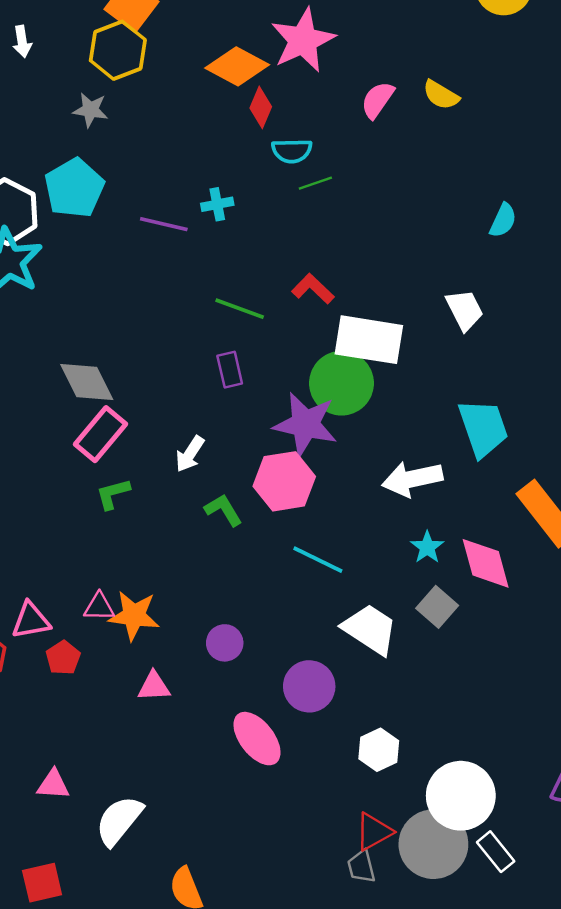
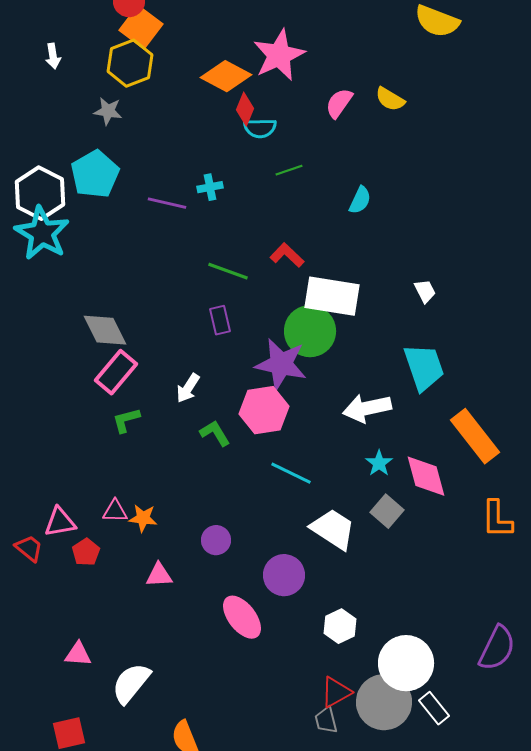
cyan semicircle: (292, 151) -> (260, 128), moved
cyan semicircle: (503, 220) -> (360, 200), moved
white trapezoid: (465, 310) -> (425, 291), moved, size x0.7
orange star: (134, 616) -> (143, 518), size x0.7

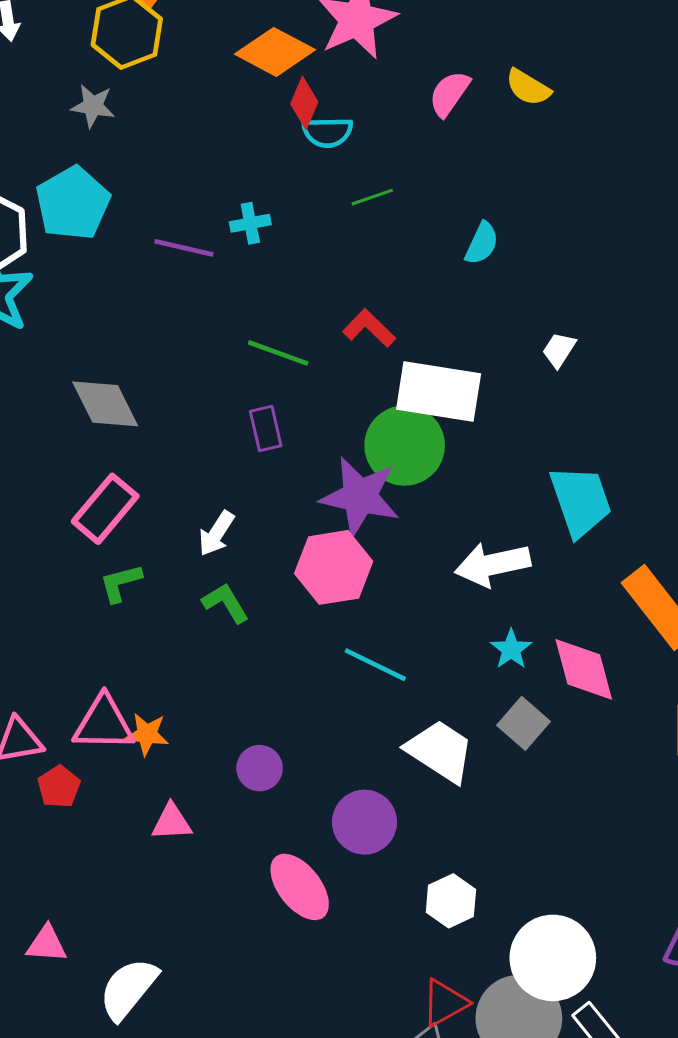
white trapezoid: (425, 291) -> (559, 350), moved, turned -120
gray diamond: (105, 330) -> (105, 404), moved
green L-shape: (215, 433) -> (226, 603), moved
pink triangle: (115, 511) -> (104, 723), size x1.6

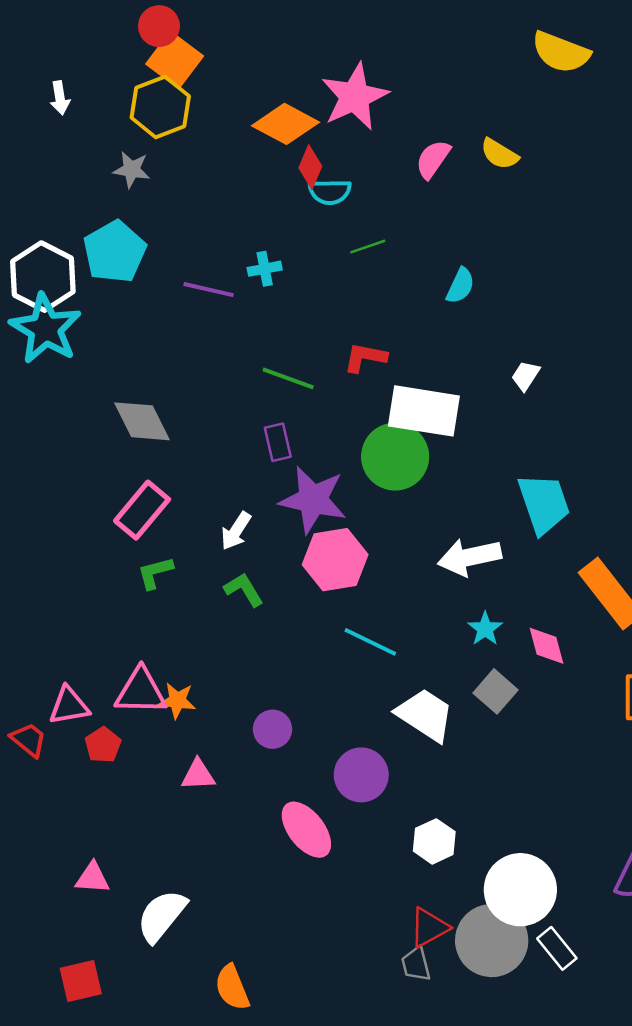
red L-shape: (369, 328) -> (365, 357), turned -33
purple star: (360, 496) -> (313, 500), moved
pink diamond: (584, 669) -> (546, 646), size x0.7

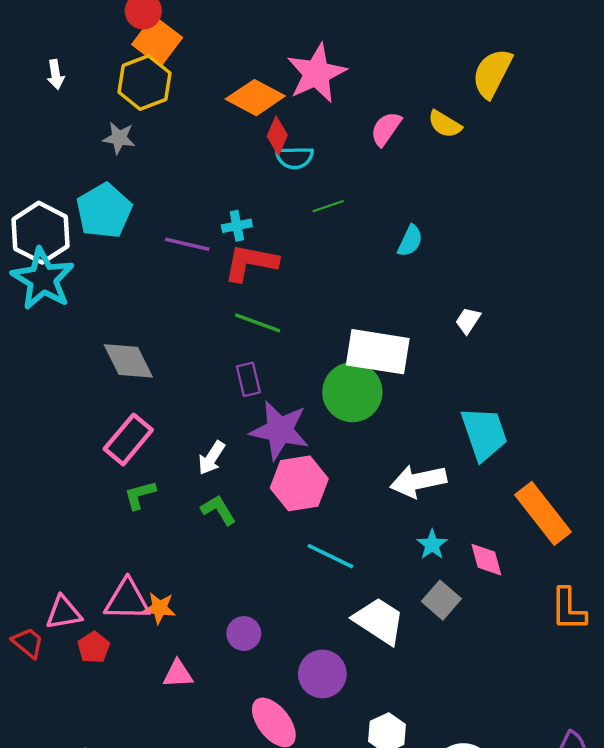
yellow semicircle: (561, 52) -> (492, 73), moved, turned 96
red L-shape: (365, 357) -> (251, 263), moved, size x1.4

